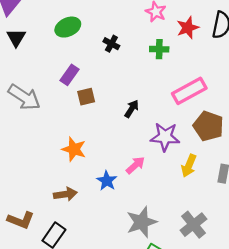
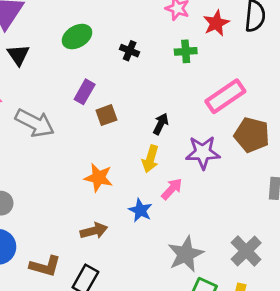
yellow arrow: (189, 166) -> (150, 159), moved

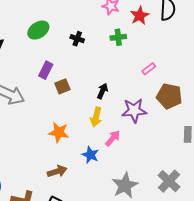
pink rectangle: (225, 96) -> (149, 69), size x0.5

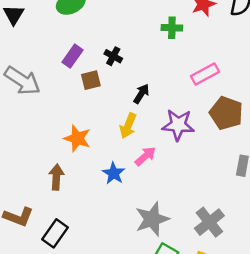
black cross: (77, 39) -> (113, 56), moved
pink rectangle: (149, 69) -> (205, 74), size x1.5
brown arrow: (57, 171) -> (56, 177), moved, turned -78

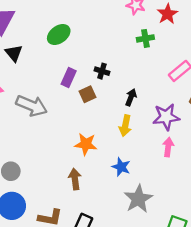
pink arrow: (145, 156) -> (168, 147), moved, turned -30
gray star: (152, 219) -> (138, 199), moved

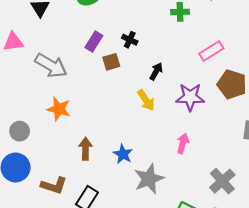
yellow arrow: (125, 126) -> (146, 100), turned -54
orange star: (86, 144) -> (59, 109), moved
pink arrow: (168, 147) -> (183, 143), moved
blue star: (121, 167) -> (123, 154), moved

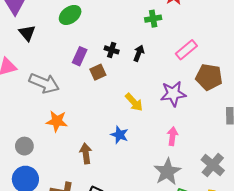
black arrow: (156, 71) -> (139, 53), moved
blue star: (123, 154) -> (119, 135), moved
gray star: (149, 179) -> (167, 172), moved

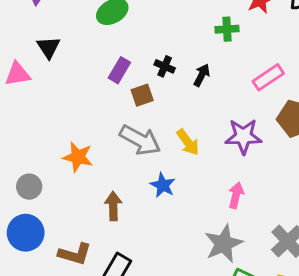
black triangle: (27, 33) -> (49, 47), moved
gray arrow: (44, 83) -> (140, 140), moved

